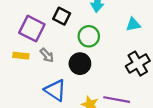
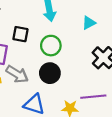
gray arrow: (47, 55) -> (17, 74), size x1.5

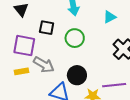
black circle: (50, 73) -> (77, 75), moved

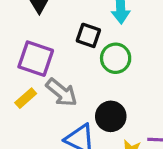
black square: (47, 28) -> (88, 35), moved
yellow rectangle: (22, 71) -> (26, 98), turned -40

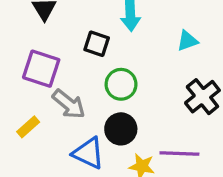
green circle: (116, 58) -> (121, 84), moved
yellow rectangle: (26, 98) -> (28, 127), moved

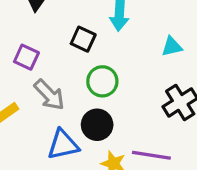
purple square: (41, 69) -> (26, 57), size x0.7
blue triangle: (88, 153) -> (63, 145), turned -44

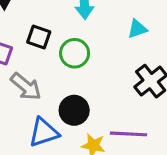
black square: (83, 39) -> (39, 37), moved
green circle: (102, 81) -> (75, 53), moved

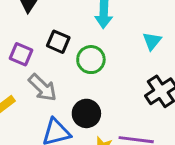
cyan triangle: (137, 29) -> (152, 41), turned -36

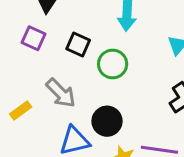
purple square: (21, 54) -> (33, 38), moved

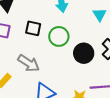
black circle: (107, 121) -> (84, 53), moved

